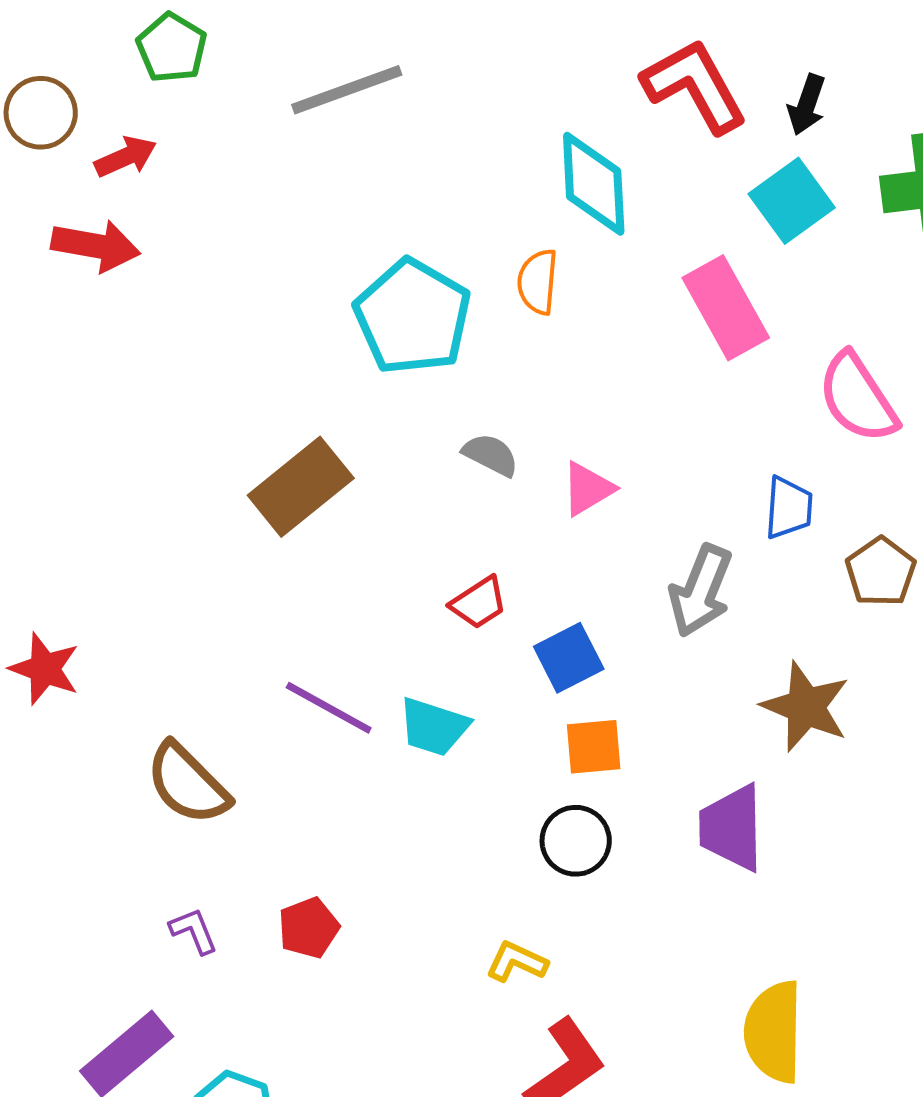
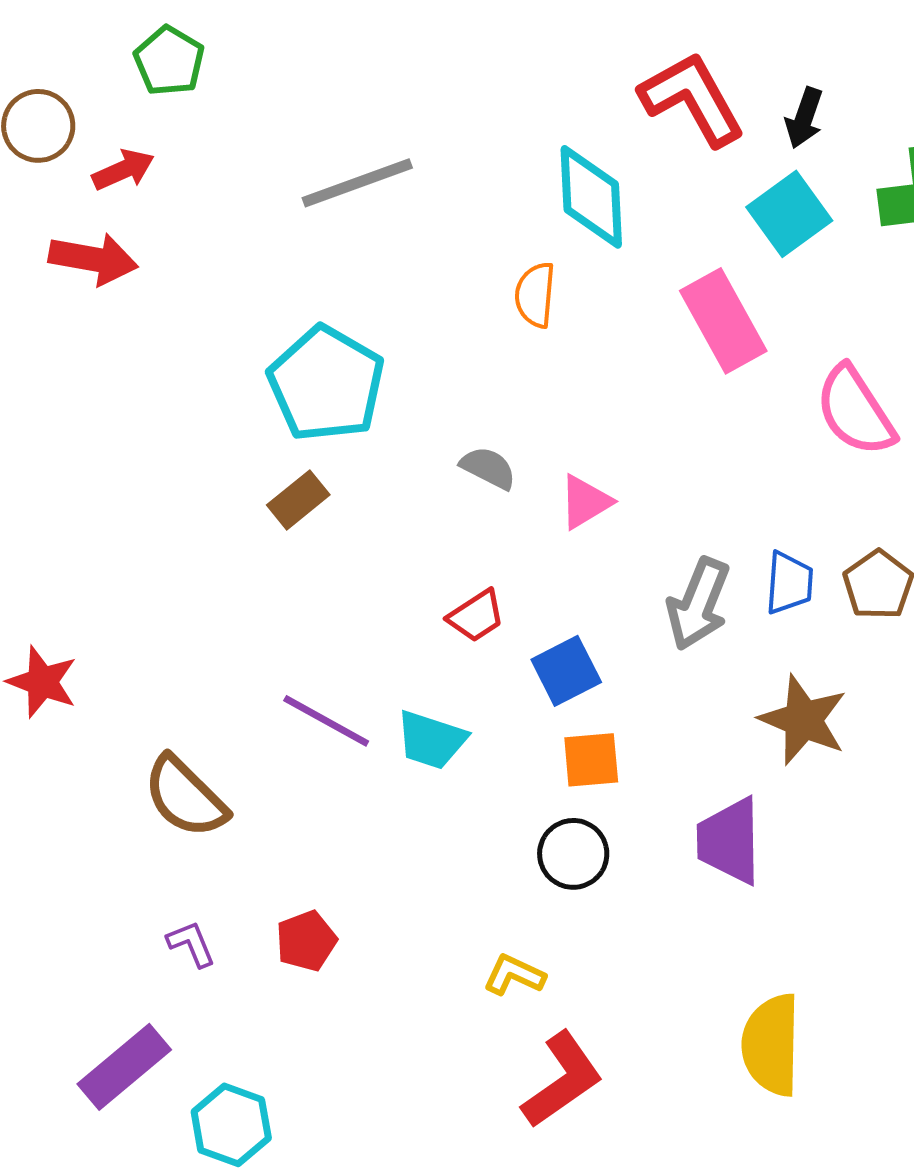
gray line: (347, 90) -> (357, 183), moved
cyan pentagon: (413, 317) -> (326, 384), moved
brown rectangle: (301, 487) -> (298, 500), size x0.6
blue trapezoid: (789, 508) -> (789, 583), moved

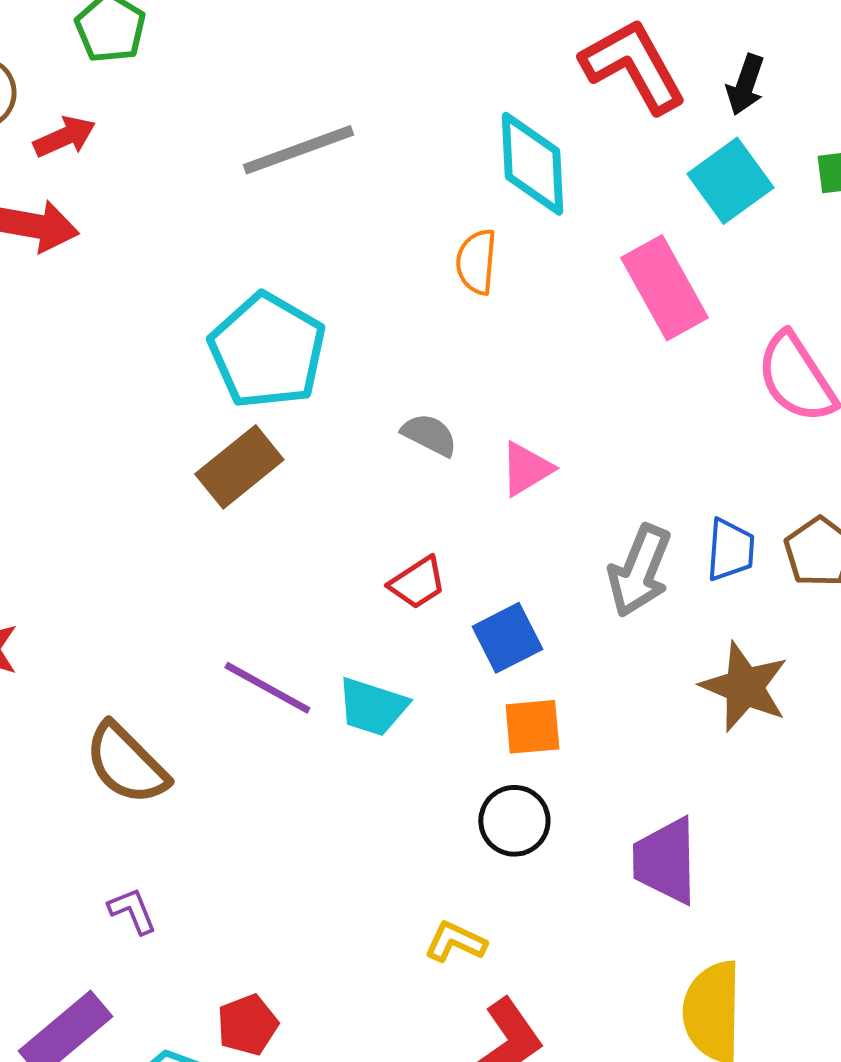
brown rectangle: (298, 500) -> (239, 467), size x1.4
purple trapezoid: (729, 841) -> (665, 861), moved
red pentagon: (306, 941) -> (247, 1025), moved

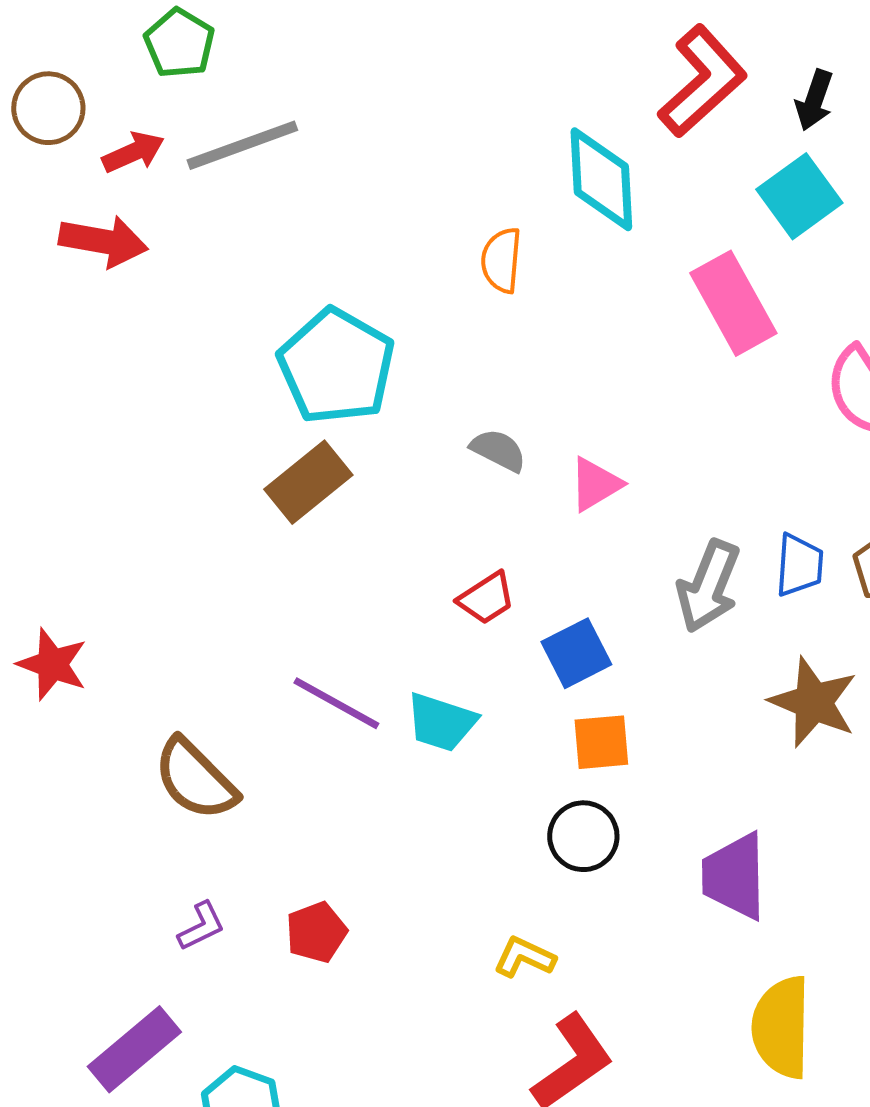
red L-shape: (633, 66) -> (702, 81), turned 77
gray line: (298, 150) -> (242, 145), moved
orange semicircle: (476, 262) -> (501, 260), moved
purple L-shape: (132, 911) -> (201, 926), turned 86
red pentagon: (247, 1025) -> (316, 932), moved

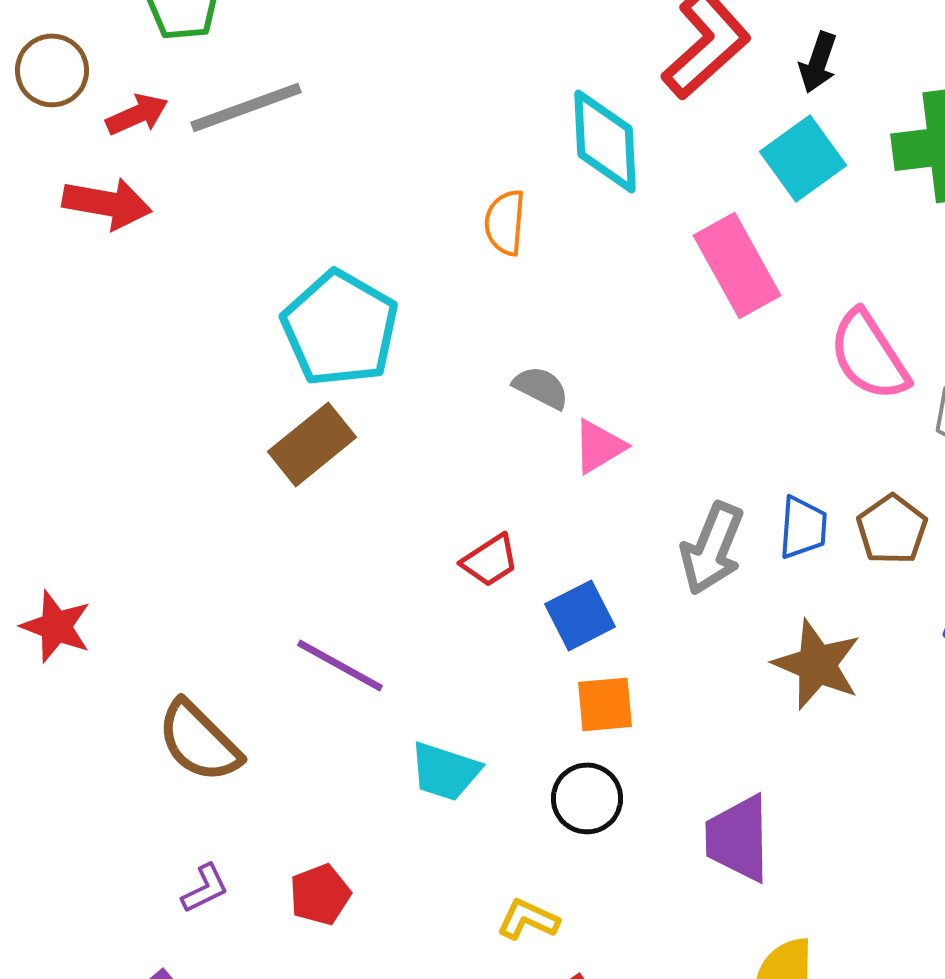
gray semicircle: (498, 450) -> (541, 387), moved
cyan trapezoid: (441, 722) -> (445, 771), moved

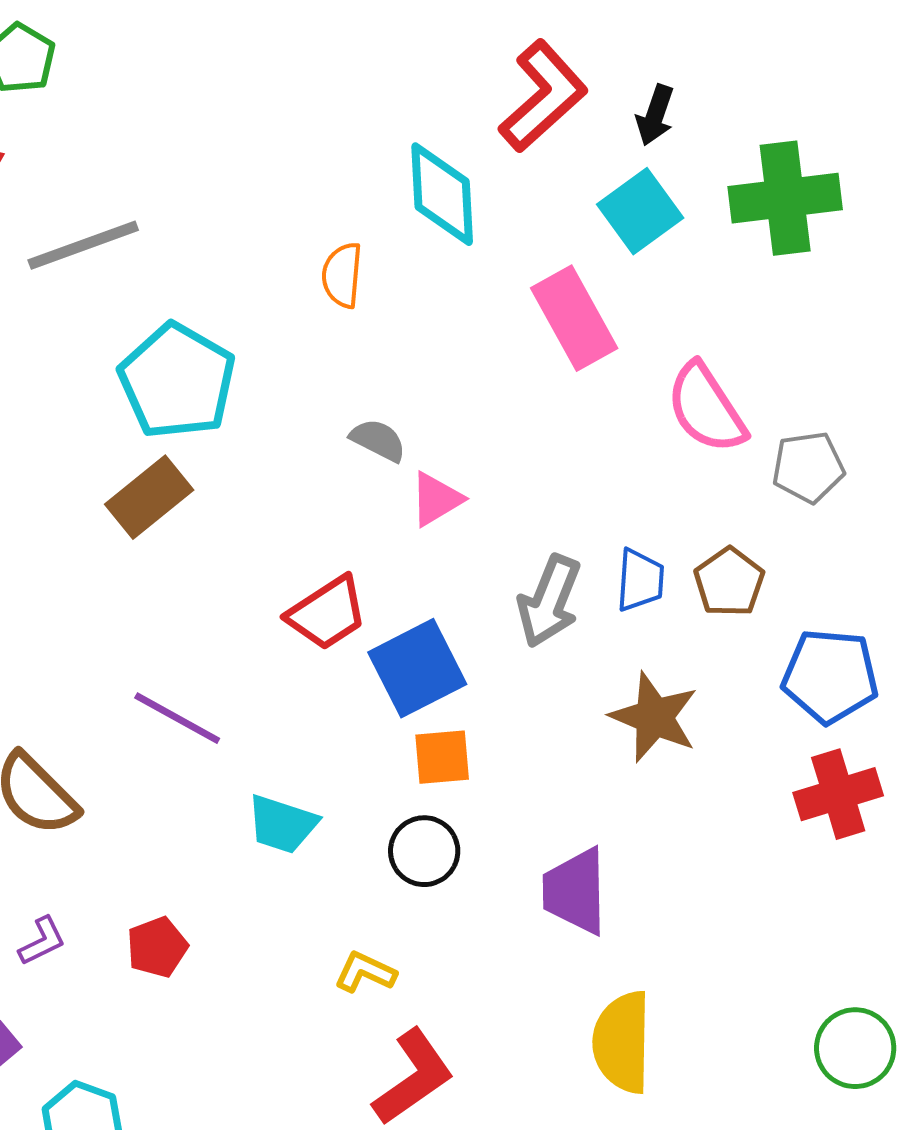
gray line: (246, 107) -> (83, 245), moved
red trapezoid: (490, 560) -> (327, 613), size x1.4
blue square: (580, 615) -> (417, 668), size x1.4

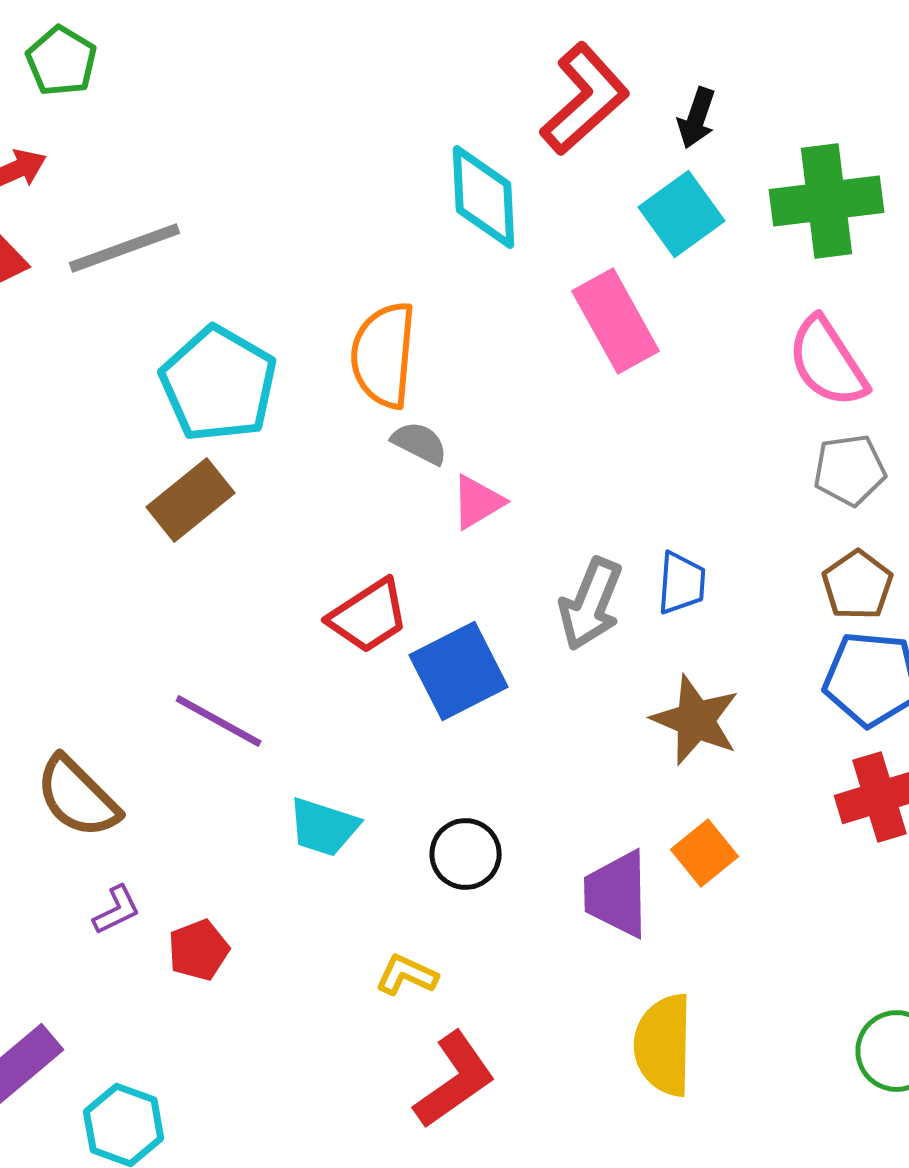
orange semicircle: (342, 275) -> (384, 355), moved, size x1.6
pink semicircle: (706, 408) -> (828, 362), moved
brown pentagon: (729, 582) -> (858, 585), moved
orange square: (442, 757) -> (705, 853), moved, turned -34
purple L-shape: (42, 941) -> (117, 910), moved

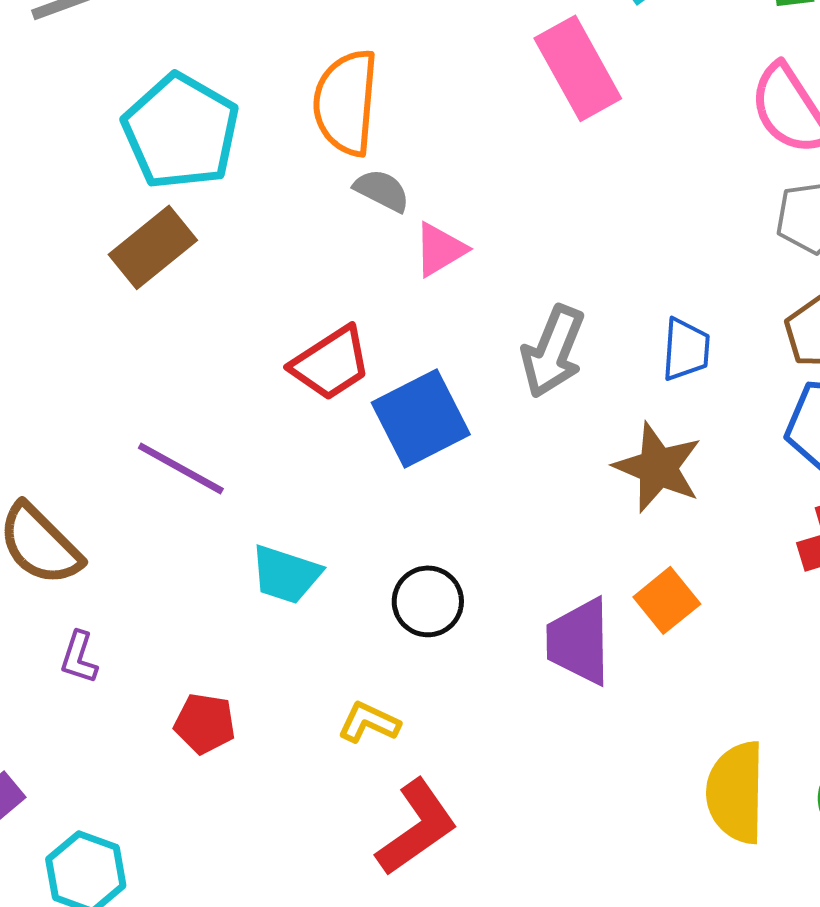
blue trapezoid: (682, 583) -> (686, 349), moved
purple L-shape: (117, 910) -> (79, 657), turned 134
red pentagon: (199, 950) -> (205, 723), moved, turned 30
yellow semicircle: (664, 1045) -> (736, 792), moved

